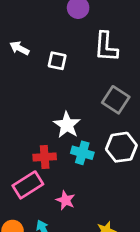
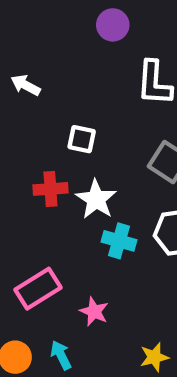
white square: (57, 61) -> (82, 139), moved
red cross: (45, 157) -> (50, 189), moved

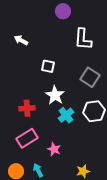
red cross: (50, 189) -> (27, 108), moved
cyan cross: (119, 241) -> (66, 115), turned 35

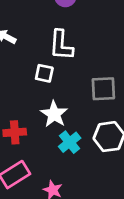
white L-shape: (83, 39) -> (61, 45), moved
gray square: (90, 77) -> (103, 89), turned -36

